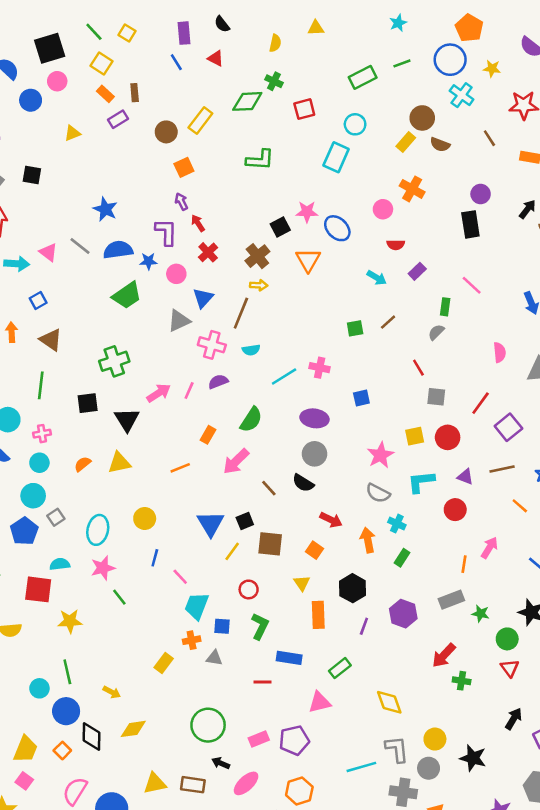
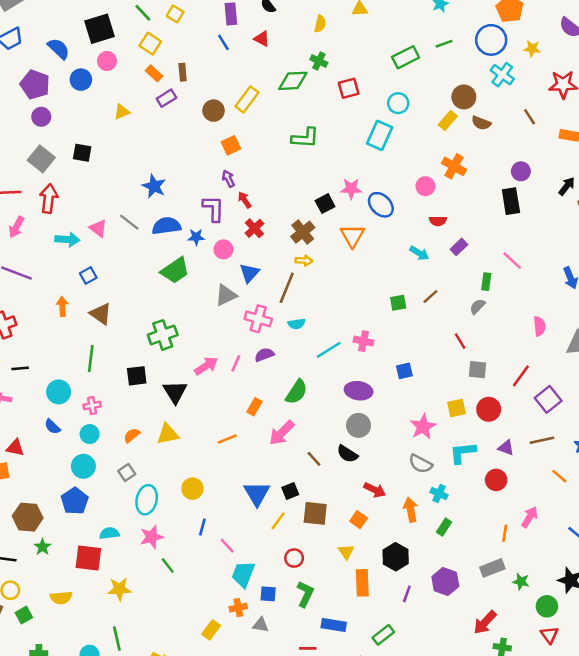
gray square: (56, 517) -> (127, 472), moved

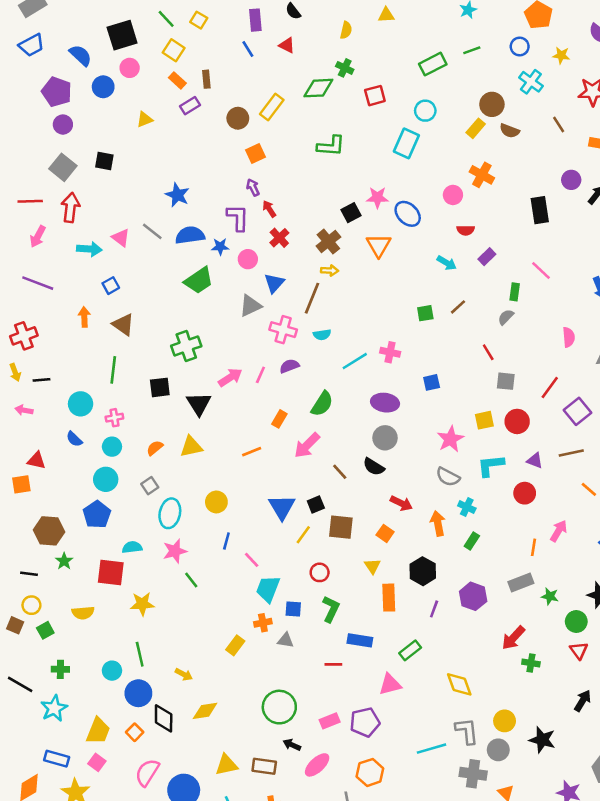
blue circle: (491, 40) -> (520, 47), size x0.6
purple circle: (521, 171) -> (571, 180), moved

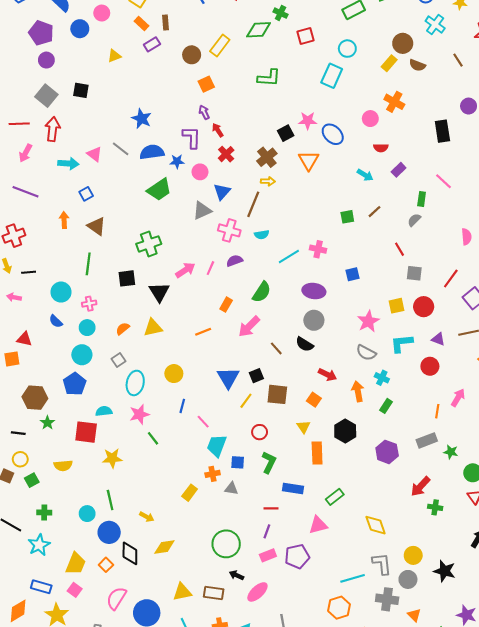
purple line: (434, 609) -> (267, 531), moved
orange hexagon: (370, 772) -> (339, 608), moved

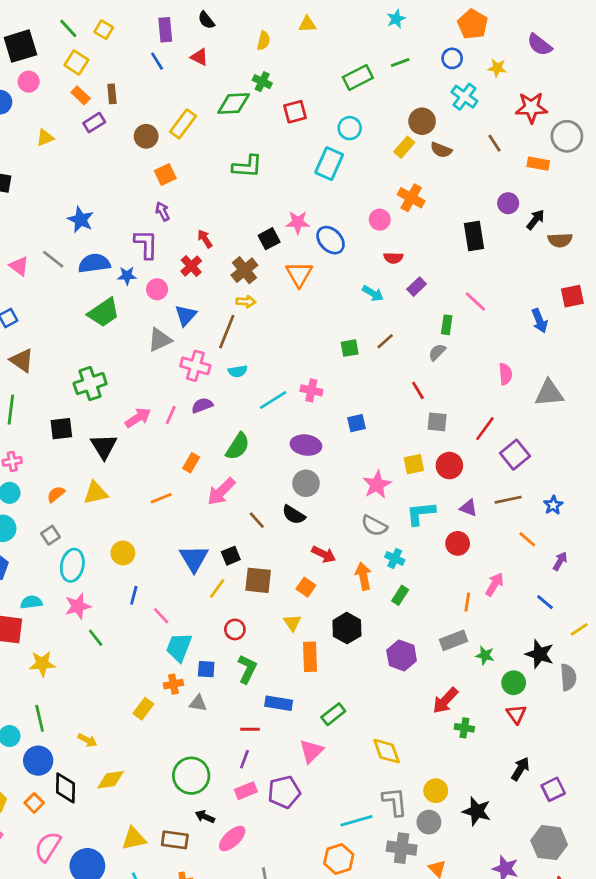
red arrow: (218, 130) -> (205, 239), moved
pink triangle: (318, 525) -> (311, 751), turned -30

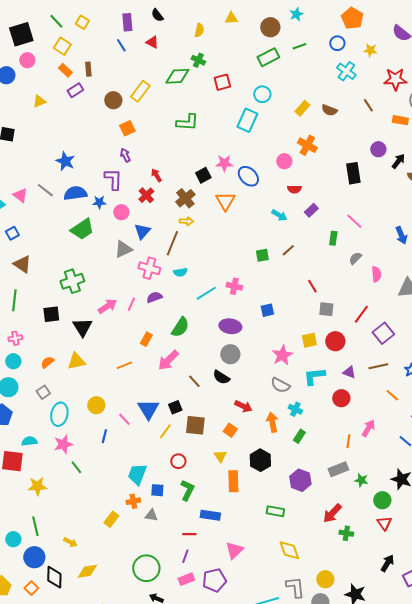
brown circle: (422, 121) -> (270, 27), moved
gray semicircle: (437, 352) -> (355, 258), moved
pink line: (161, 616) -> (124, 419), moved
green rectangle: (333, 714) -> (275, 511), moved, turned 48

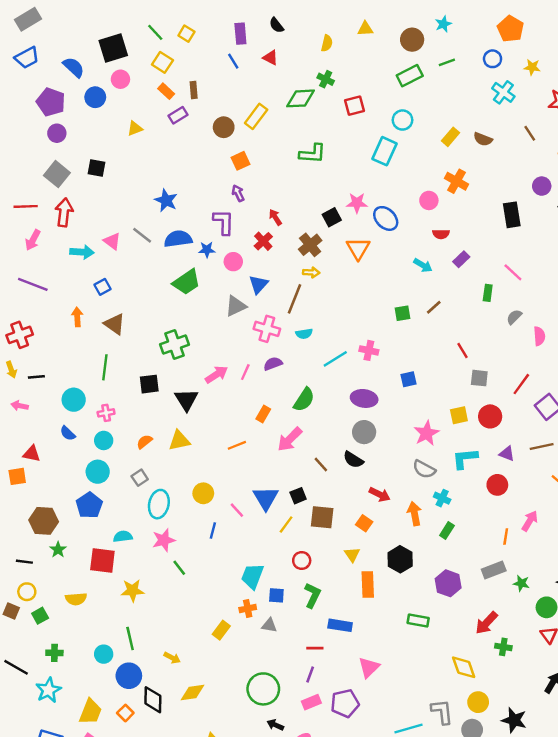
yellow diamond: (289, 550) -> (464, 667), moved

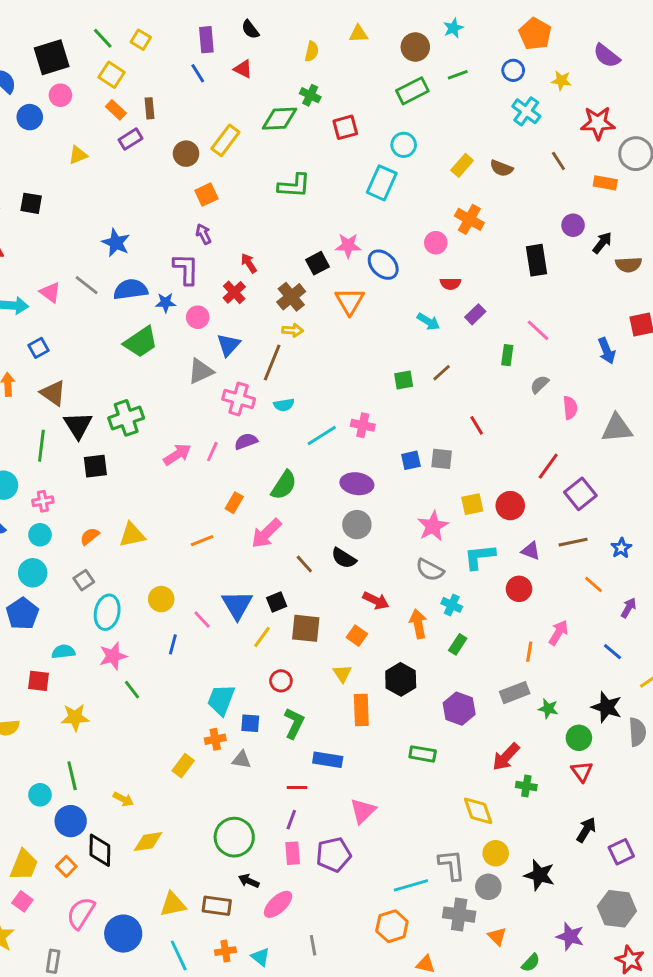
gray square: (479, 378) -> (442, 459), moved
black triangle: (186, 400) -> (78, 425), moved
red square: (102, 560) -> (39, 681), size x0.7
pink rectangle: (311, 702) -> (293, 853), turned -72

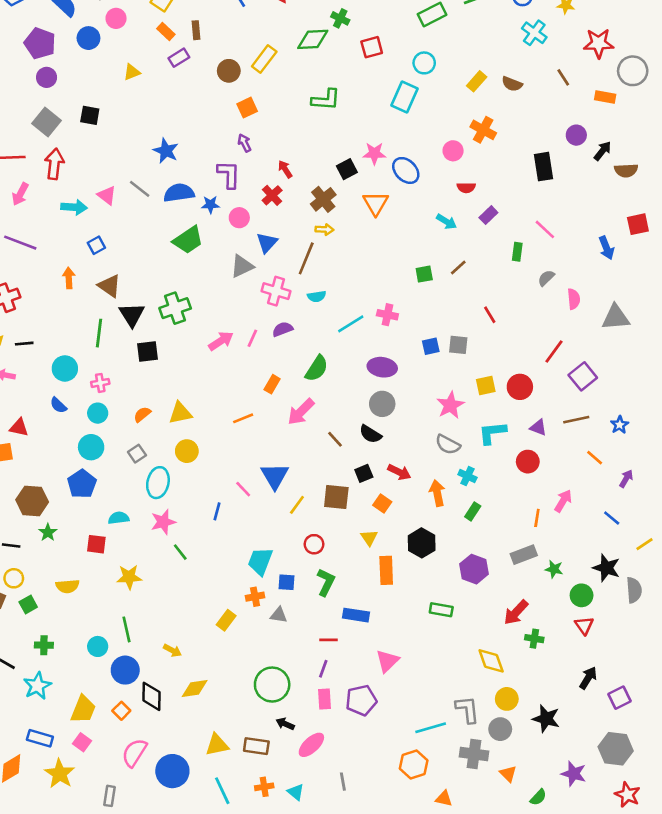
yellow circle: (161, 599) -> (187, 451), moved
black square: (277, 602) -> (364, 473), moved

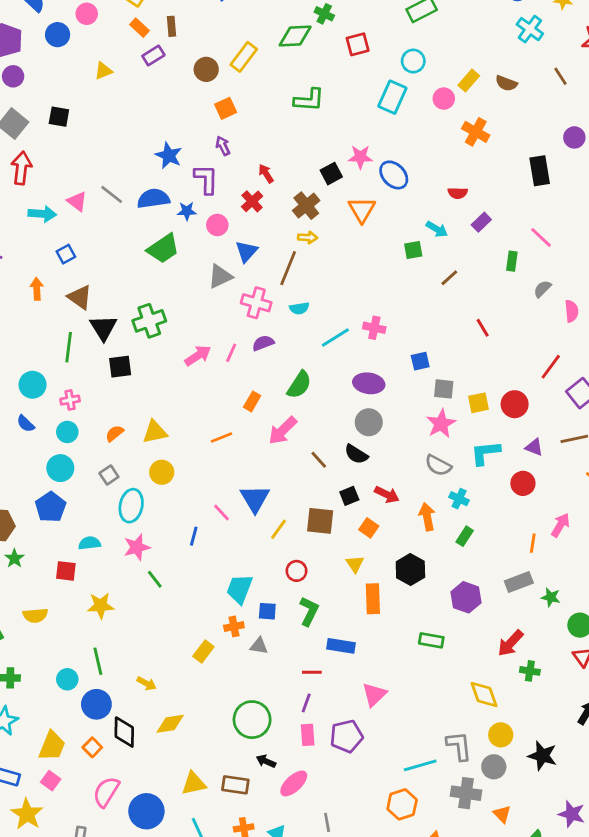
blue star: (166, 151) -> (169, 156), moved
pink circle: (453, 151) -> (444, 99), moved
green square: (424, 274) -> (413, 250), moved
gray square: (458, 345) -> (444, 389), moved

